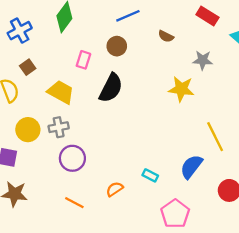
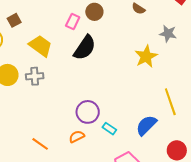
pink rectangle: (83, 60) -> (73, 22), moved
yellow star: (181, 89) -> (146, 56), turned 30
purple circle: (72, 158) -> (88, 112), moved

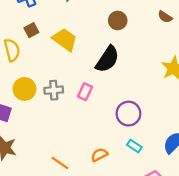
pink rectangle: (73, 22) -> (85, 92), moved
yellow trapezoid: (40, 46) -> (65, 40), moved
purple circle: (88, 112) -> (128, 114), moved

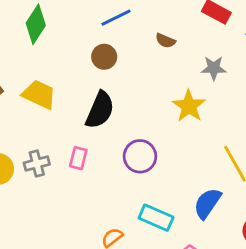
purple circle: (128, 114) -> (140, 156), moved
cyan rectangle: (134, 146) -> (156, 218), size x1.6

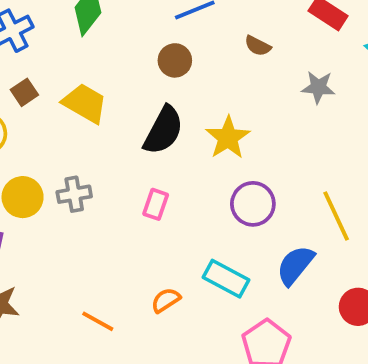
yellow star: (189, 106) -> (228, 138), moved
purple circle: (140, 156) -> (253, 204), moved
pink rectangle: (78, 158) -> (156, 204), moved

